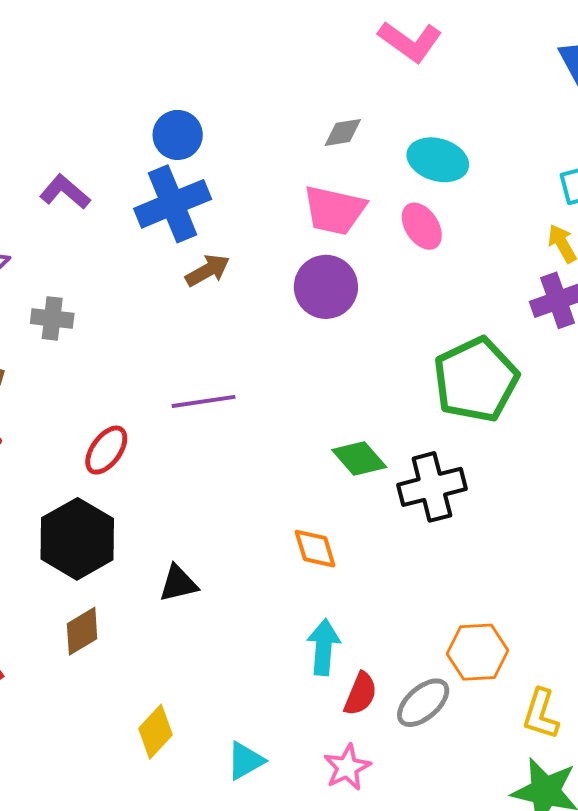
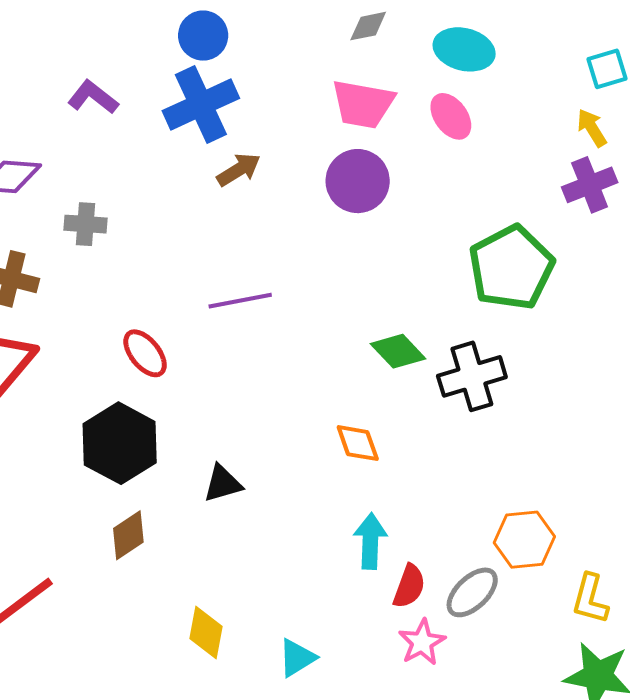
red ellipse: (106, 450) -> (145, 353), turned -72
yellow diamond: (156, 732) -> (206, 633), turned -30
pink star: (347, 767) -> (422, 642), moved

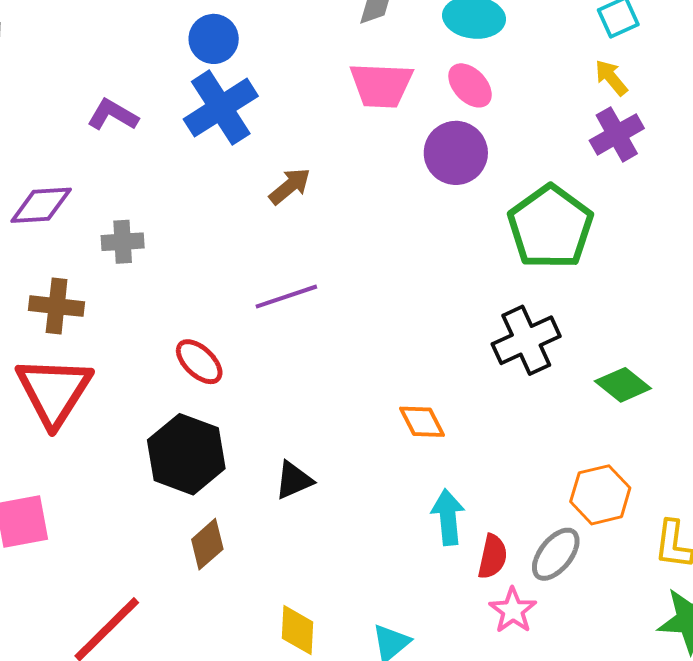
brown arrow: (239, 170) -> (290, 186), moved
purple circle: (358, 181) -> (456, 153), moved
green diamond: (398, 351) -> (623, 385), moved

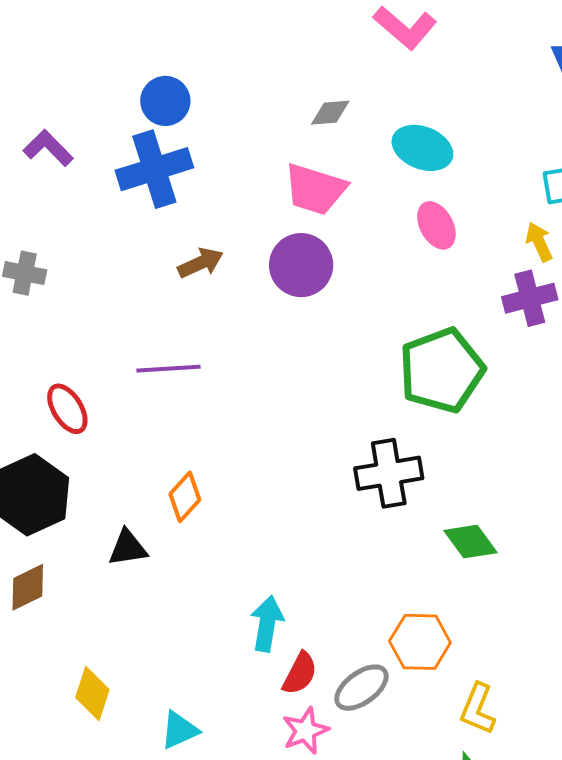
pink ellipse: (470, 85) -> (436, 225), moved
purple circle: (456, 153) -> (301, 265), moved
orange diamond: (422, 422) -> (185, 497), moved, turned 54

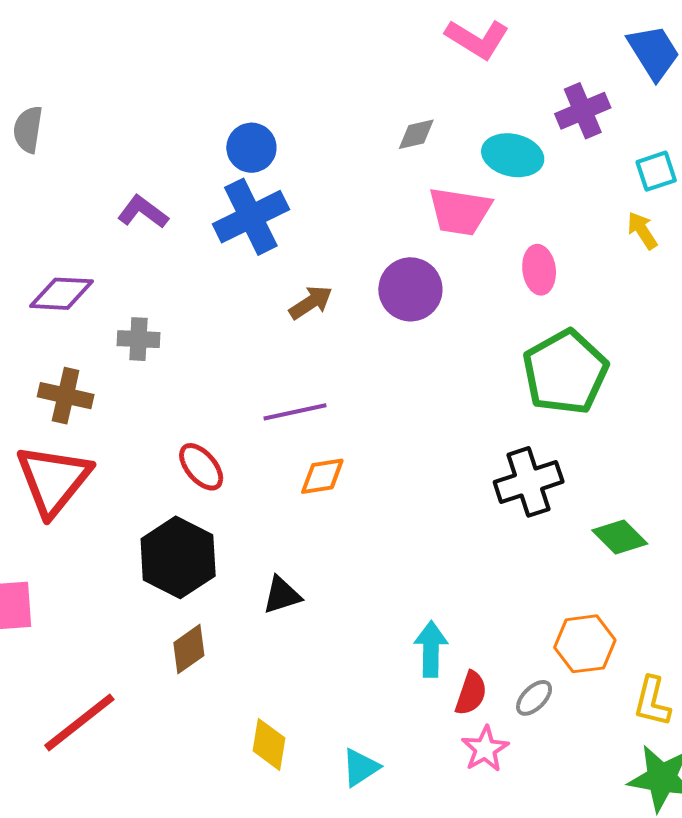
pink trapezoid: (315, 189) -> (460, 211), moved
pink ellipse: (436, 225) -> (539, 270), moved, turned 30
purple cross: (530, 298) -> (583, 111), moved
orange diamond: (185, 497) -> (322, 476), moved, turned 48
gray ellipse: (361, 688) -> (534, 698), size x0.7

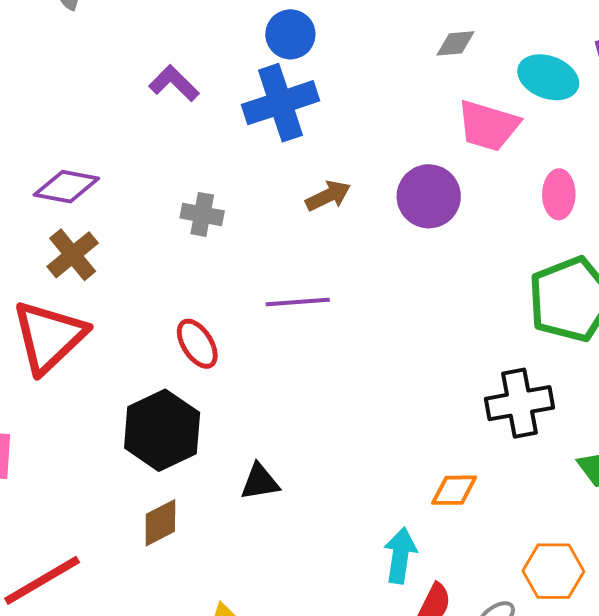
purple diamond: (61, 294) -> (66, 187), moved
gray cross: (138, 339) -> (202, 214), moved
brown cross: (66, 396) -> (73, 255), turned 30
orange diamond: (322, 476) -> (454, 490), moved

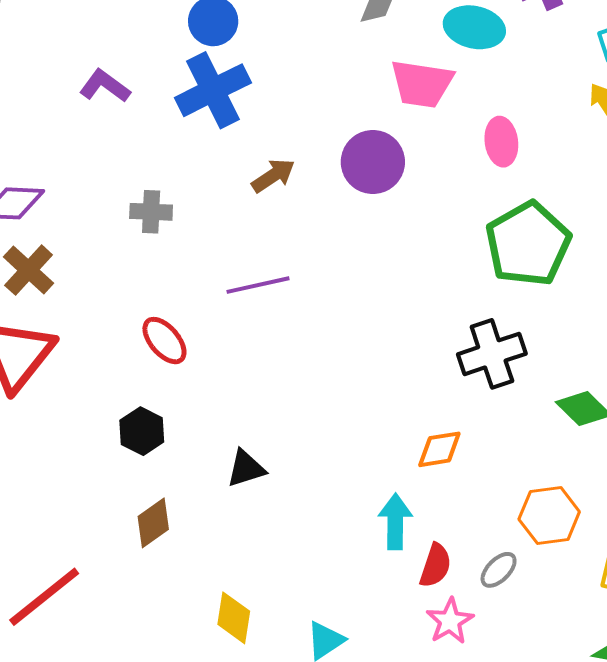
black hexagon: (162, 430) -> (142, 431), size x0.6

